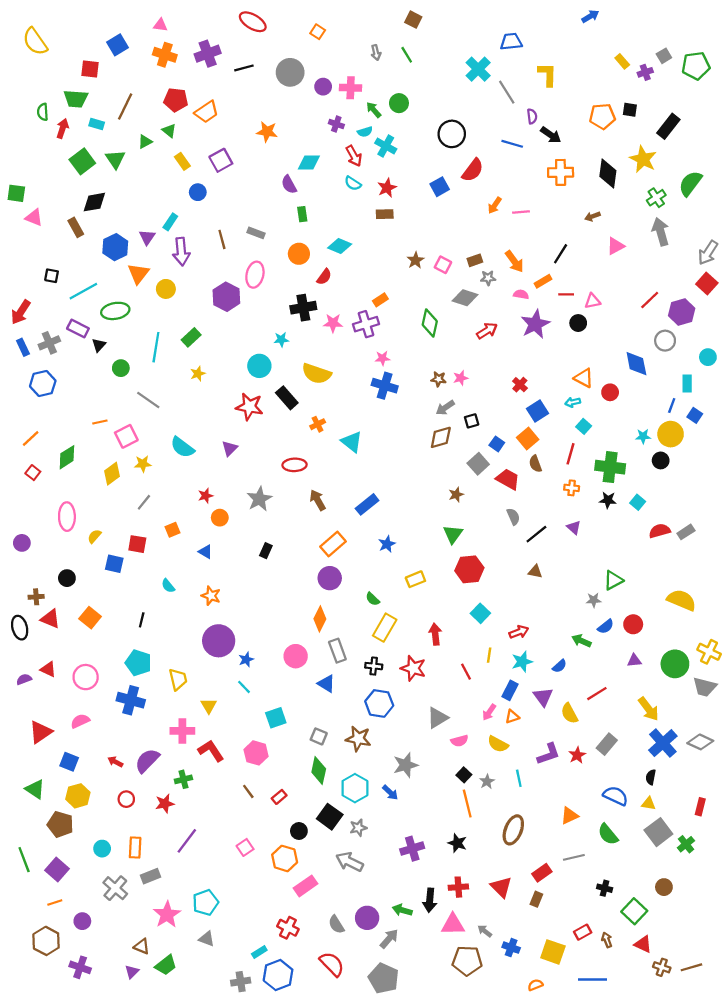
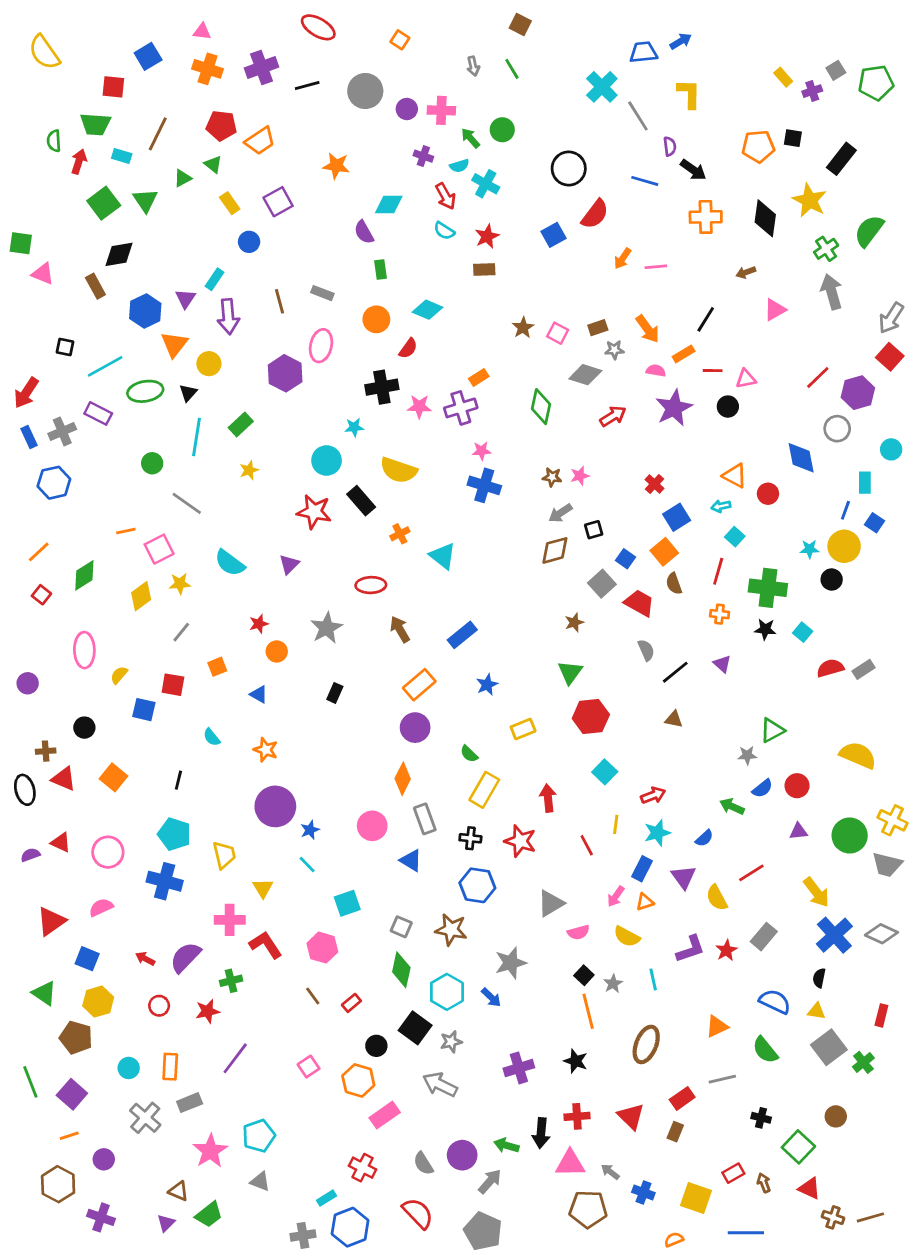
blue arrow: (590, 16) -> (681, 41), moved
black triangle: (99, 345) -> (188, 393), moved

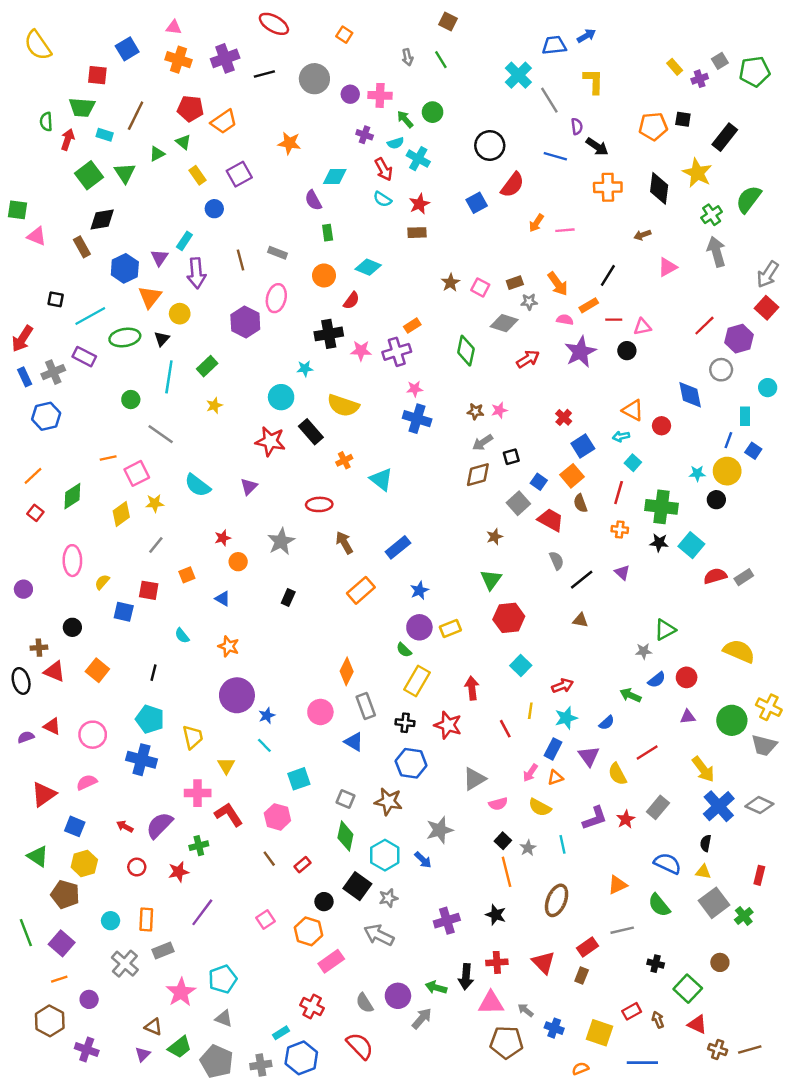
cyan square: (803, 632) -> (691, 545), size x1.5
purple circle: (415, 728) -> (419, 627), moved
gray pentagon: (483, 1231) -> (217, 1061), moved

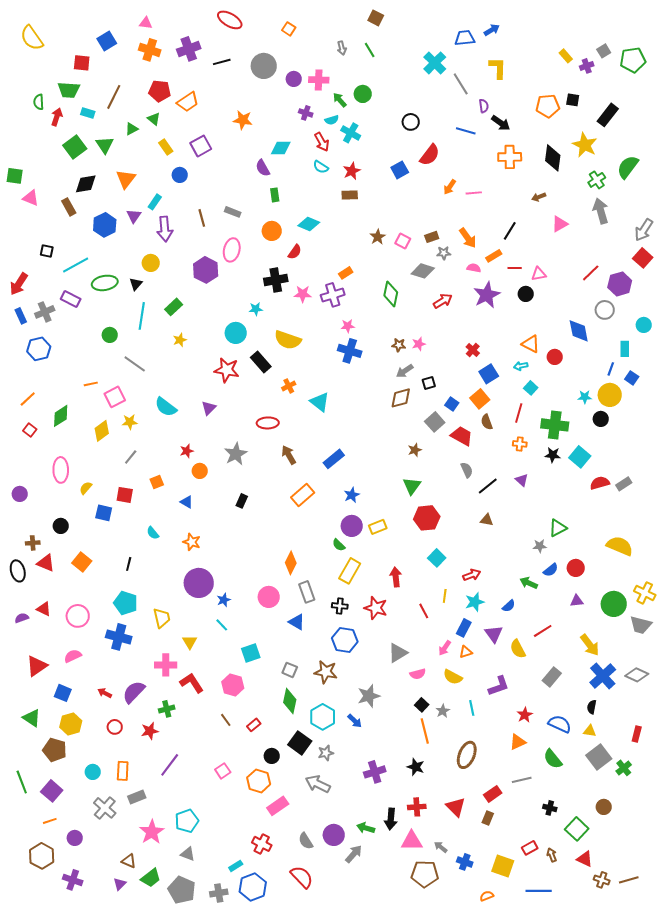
black circle: (490, 145) -> (411, 122), size x0.7
orange triangle: (150, 297) -> (126, 179), moved
red star: (626, 819) -> (525, 715), moved

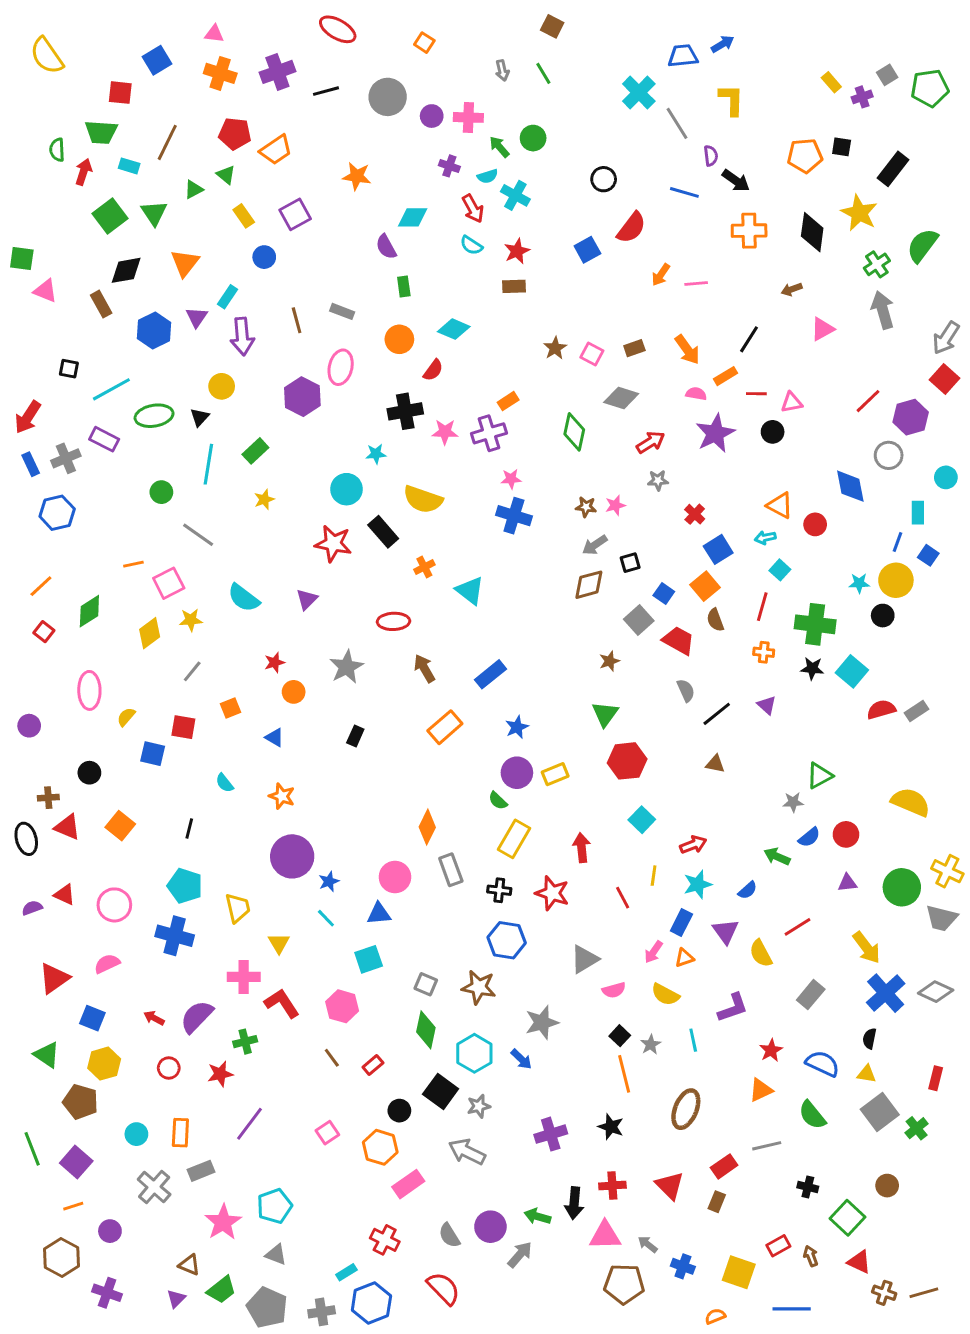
gray star: (444, 253) -> (658, 480), moved
blue triangle: (297, 622) -> (379, 914), moved, turned -36

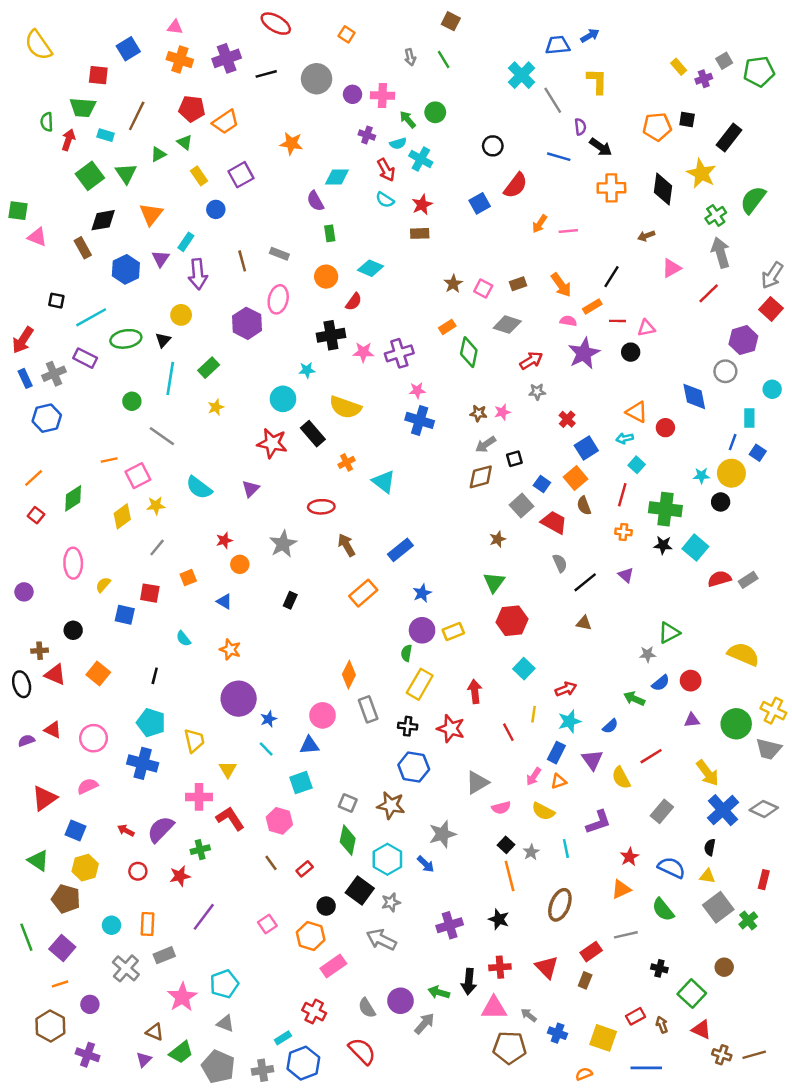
orange rectangle: (508, 401) -> (447, 327), moved
red line: (868, 401) -> (709, 293), moved
green semicircle: (498, 801) -> (406, 653), turned 56

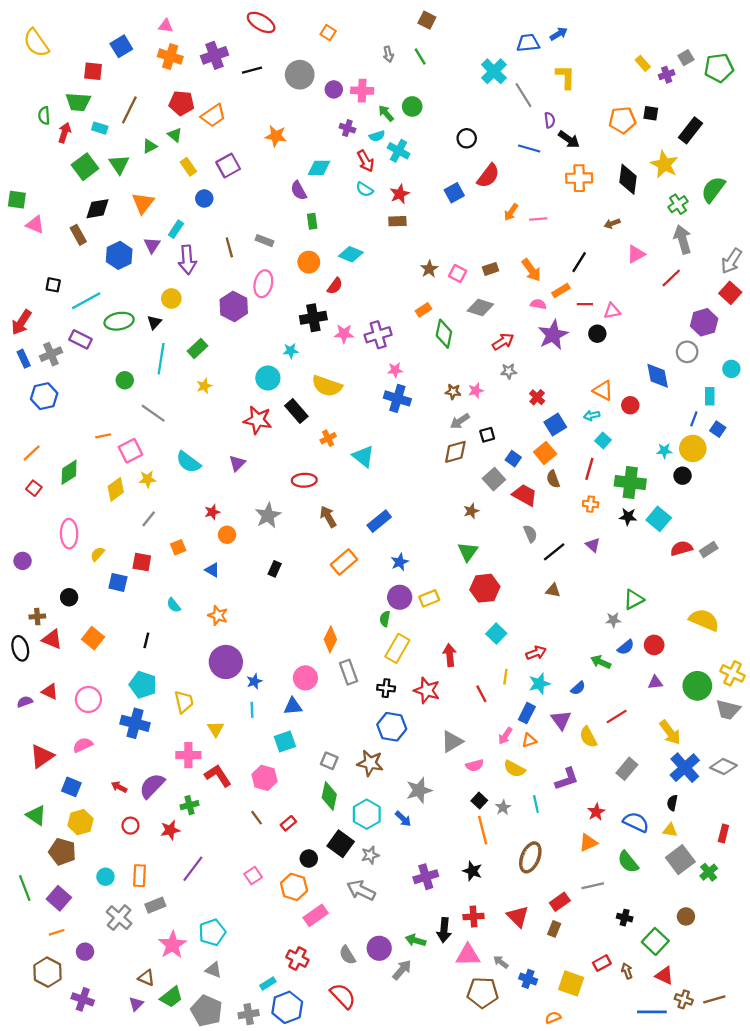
cyan line: (266, 749) -> (252, 710), turned 42
blue line: (646, 1068) -> (652, 1012), moved

